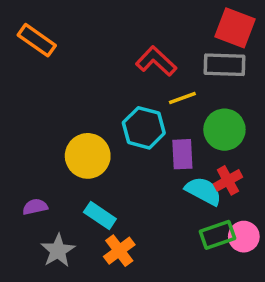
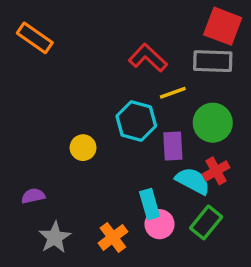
yellow circle: (88, 156) -> (83, 148), size x0.6
cyan rectangle: (100, 216) -> (150, 204), moved, turned 40
green rectangle: (217, 235) -> (206, 222), turned -32
pink circle: (244, 237) -> (160, 224), moved

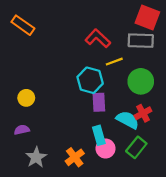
purple rectangle: (173, 146) -> (99, 102), moved
yellow circle: (83, 148) -> (26, 98), moved

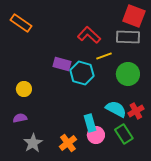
purple rectangle: (99, 102) -> (62, 64), moved, turned -72
red cross: (143, 113) -> (136, 111), moved
green rectangle: (136, 147) -> (124, 134), turned -72

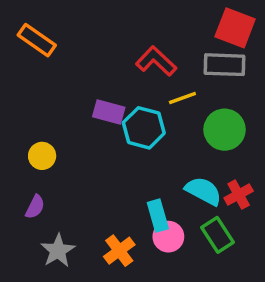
purple semicircle: (20, 118) -> (35, 207), turned 128

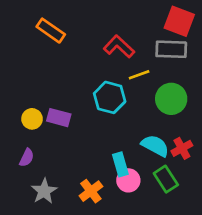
orange rectangle: (37, 40) -> (51, 31), moved
purple rectangle: (109, 112) -> (59, 118), moved

